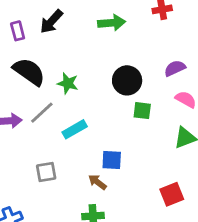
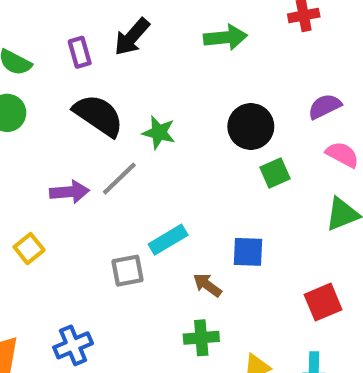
green square: (142, 111) -> (275, 173), turned -30
cyan rectangle: (75, 129) -> (168, 240), moved
blue square: (112, 160) -> (248, 252), moved

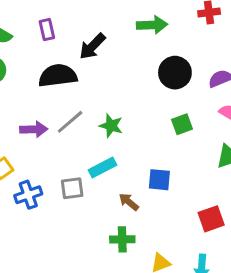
black arrow: (132, 37) -> (92, 46), moved
black semicircle: (98, 115) -> (58, 76), turned -45
black circle: (251, 127) -> (175, 73), moved
green star: (159, 133) -> (111, 126), moved
blue cross: (73, 345) -> (28, 195), moved

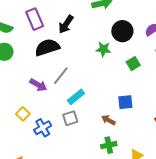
purple rectangle: (47, 30) -> (35, 19), size x1.5
green star: (111, 126) -> (103, 49), moved
purple arrow: (34, 129) -> (38, 85), turned 42
cyan rectangle: (103, 168) -> (76, 97), moved

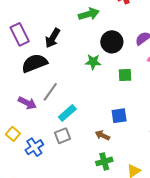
green square: (133, 64) -> (125, 75), turned 32

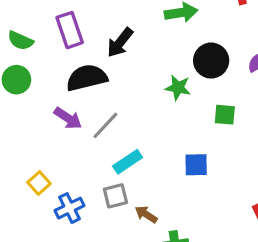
purple arrow: (27, 103) -> (68, 118), moved
blue square: (119, 116) -> (196, 165), moved
brown arrow: (102, 135) -> (146, 214), moved

